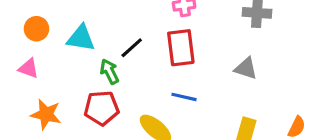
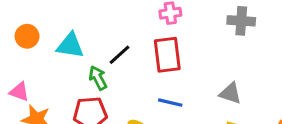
pink triangle: (29, 68) -> (19, 92), moved
gray triangle: (246, 68) -> (230, 93), moved

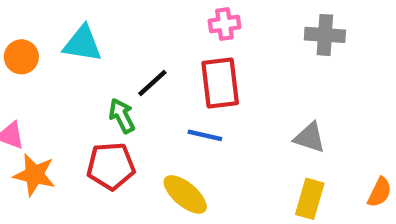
cyan triangle: (70, 46) -> (82, 44), moved
blue line: (170, 103) -> (205, 135), moved

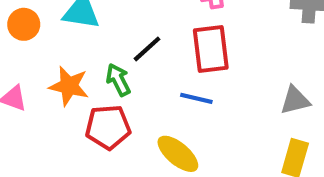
gray triangle: (310, 138) -> (295, 100), turned -32
orange star: (34, 175) -> (69, 86), moved

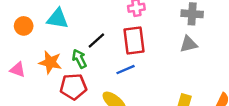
blue line: (196, 98) -> (125, 70), turned -36
gray triangle: (295, 100) -> (189, 44), moved

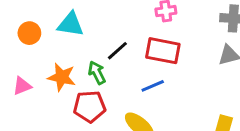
red rectangle: (134, 40) -> (163, 51), turned -72
pink triangle: (18, 70) -> (22, 86), turned -42

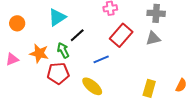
cyan triangle: (70, 24) -> (57, 17), moved, turned -42
red rectangle: (163, 51) -> (121, 35), moved, turned -60

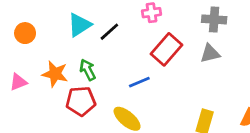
black line: (77, 35) -> (109, 32), moved

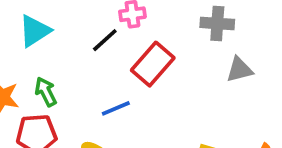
black line: (109, 32) -> (105, 40), moved
gray triangle: (210, 53) -> (239, 70), moved

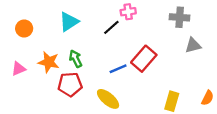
red rectangle: (153, 64) -> (144, 59), moved

